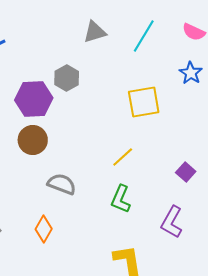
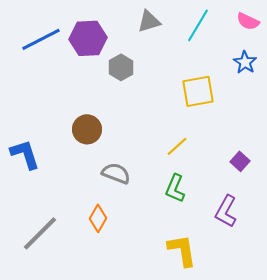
purple hexagon: (34, 99) -> (88, 38), moved

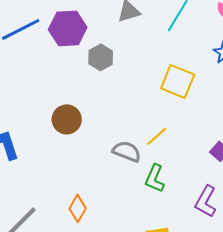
yellow square: (198, 91) -> (178, 81), turned 32
gray semicircle: (116, 173) -> (127, 151), moved

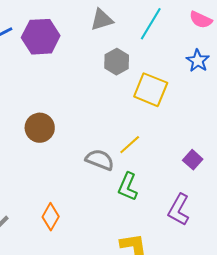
gray hexagon: (101, 57) -> (117, 62), moved

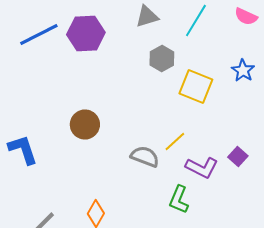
blue star: (198, 61) -> (243, 70), moved
green L-shape: (128, 187) -> (179, 200), moved
purple L-shape: (179, 210) -> (202, 168), moved, turned -92

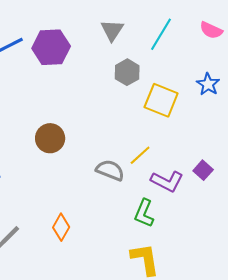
gray triangle: (147, 16) -> (112, 30), turned -40

